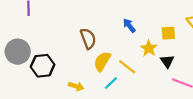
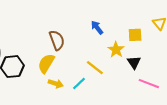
yellow semicircle: (102, 61) -> (46, 63), moved
yellow arrow: (76, 86) -> (56, 84), moved

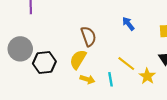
yellow star: (116, 50) -> (147, 76), moved
cyan line: (79, 84) -> (110, 79), turned -56

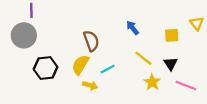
gray circle: (20, 49) -> (24, 35), moved
yellow line: (126, 64) -> (143, 58), moved
cyan line: (110, 79) -> (108, 69), moved, turned 72

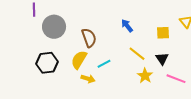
gray circle: (24, 35) -> (54, 27), moved

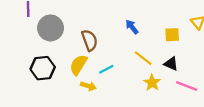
black triangle: (162, 59) -> (171, 64), turned -32

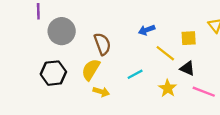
blue arrow: (132, 27) -> (147, 30), turned -72
yellow line: (143, 58) -> (165, 53), moved
cyan line: (106, 69) -> (135, 74), moved

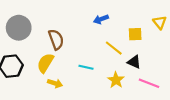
blue arrow: (147, 30) -> (101, 19), moved
cyan line: (135, 74) -> (86, 67), turned 40

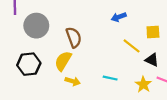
cyan line: (86, 67) -> (110, 78), moved
yellow star: (116, 80) -> (143, 84), moved

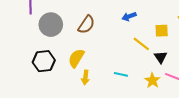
brown semicircle: (74, 37) -> (86, 25), moved, turned 54
black triangle: (152, 60) -> (161, 57), turned 32
yellow arrow: (73, 81) -> (85, 77), turned 80

